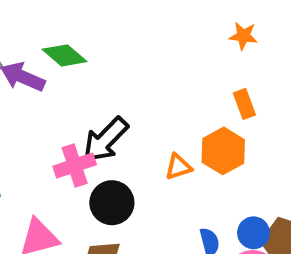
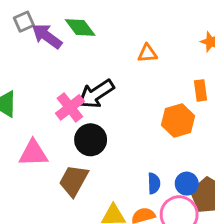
pink cross: (75, 165) -> (70, 107), turned -32
orange triangle: (178, 167) -> (147, 53), moved

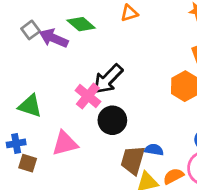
orange triangle: (147, 53) -> (129, 13), moved
brown trapezoid: (74, 181) -> (133, 160), moved
blue semicircle: (154, 183) -> (154, 150), moved, turned -66

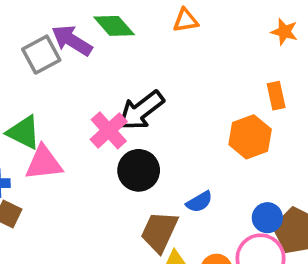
gray square: (31, 30) -> (41, 55), moved, size x1.4
pink triangle: (65, 143) -> (44, 163), moved
blue semicircle: (154, 150) -> (199, 202), moved, turned 132

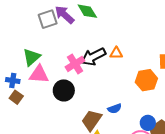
orange triangle: (185, 20) -> (116, 53), moved
green triangle: (24, 132) -> (32, 57), turned 42
black circle: (139, 170) -> (64, 90), moved

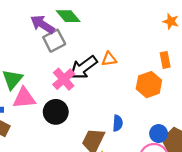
gray square: (48, 19) -> (54, 41), moved
blue semicircle: (115, 109) -> (118, 123), turned -56

